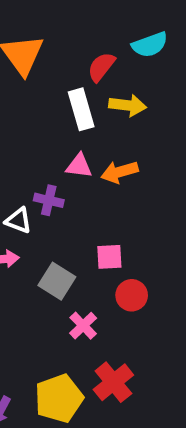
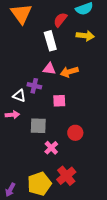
yellow arrow: (128, 105) -> (85, 36), moved
pink square: (109, 257) -> (59, 101), moved
gray square: (57, 281) -> (38, 126), turned -30

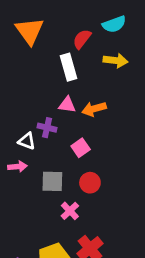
pink square: (59, 101) -> (81, 148), turned -32
red circle: (75, 133) -> (90, 183), moved

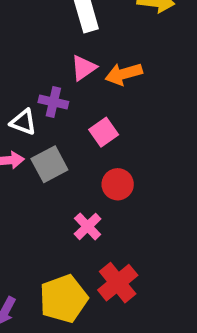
pink triangle: (67, 105) -> (84, 68), turned -42
gray square: (52, 181) -> (49, 164), moved, turned -30

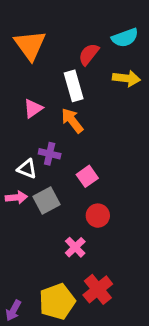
pink triangle: (84, 68) -> (33, 109), moved
orange arrow: (124, 74) -> (72, 121), moved, turned 68

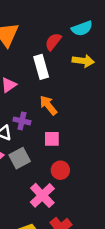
orange arrow: (72, 121) -> (48, 105), moved
pink square: (87, 176) -> (52, 139), turned 35
pink cross: (75, 247) -> (42, 195), size x1.5

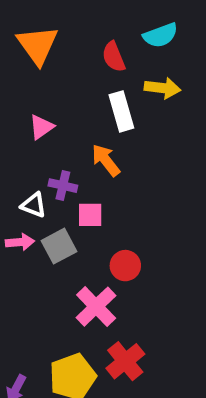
red semicircle: (53, 42) -> (114, 57), turned -60
white rectangle: (41, 67) -> (121, 111), moved
pink square: (52, 139) -> (90, 215), moved

